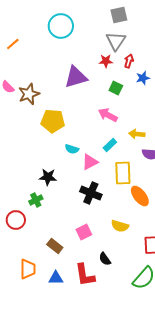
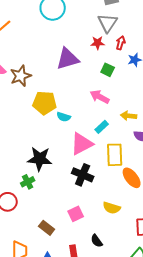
cyan semicircle: (72, 149) -> (64, 117), moved
pink triangle: (90, 162) -> (82, 144), size x1.4
black star: (48, 177) -> (40, 159), size x1.4

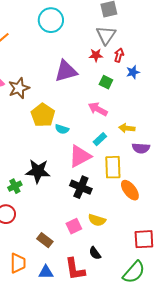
yellow pentagon: (45, 103) -> (43, 115), turned 30
green cross: (28, 182) -> (15, 186), moved
yellow semicircle: (112, 208) -> (97, 220), moved

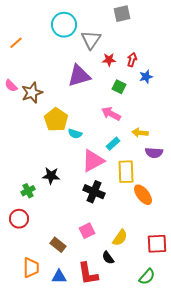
gray triangle: (106, 35) -> (91, 40), moved
black star: (38, 171) -> (51, 176), size x0.7
yellow semicircle: (97, 220) -> (120, 238), moved, turned -72
green semicircle: (134, 272) -> (147, 277), size x0.7

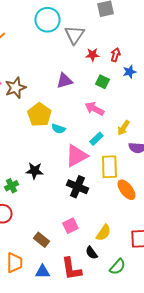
purple triangle: (79, 76) -> (64, 81), moved, size x0.7
yellow arrow: (140, 133) -> (123, 128), turned -63
green semicircle: (147, 277) -> (117, 267), moved

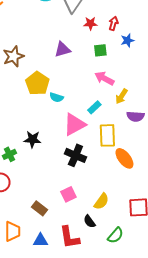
green square: (102, 82) -> (100, 50), turned -32
pink arrow: (94, 109) -> (104, 78), moved

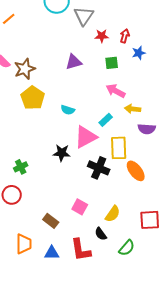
yellow pentagon: (37, 83) -> (33, 98), moved
yellow arrow: (121, 96) -> (133, 109), turned 63
black star: (32, 139) -> (62, 153), moved
black cross: (75, 155) -> (99, 168), moved
pink square: (68, 194) -> (80, 207), turned -35

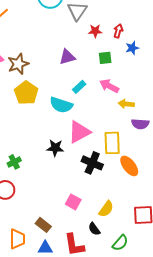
cyan semicircle: (68, 110) -> (61, 105), size x1.6
cyan rectangle: (106, 120) -> (79, 87), moved
brown rectangle: (51, 221) -> (43, 225), moved

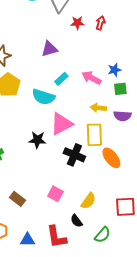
blue star: (132, 48) -> (114, 70), moved
green square: (105, 58) -> (120, 89), moved
yellow arrow: (126, 104) -> (98, 108), moved
brown rectangle: (43, 225) -> (17, 199), moved

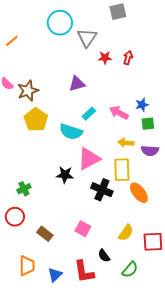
yellow semicircle: (88, 201) -> (126, 233), moved
blue triangle: (27, 240) -> (55, 275), turned -42

